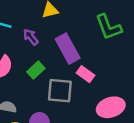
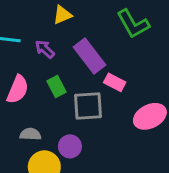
green rectangle: (36, 70) -> (56, 87), turned -66

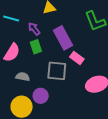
green rectangle: (56, 87) -> (36, 47), moved
gray semicircle: (30, 134) -> (23, 77), moved

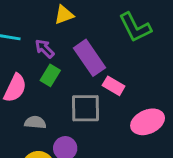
green rectangle: (36, 47) -> (50, 75), turned 56

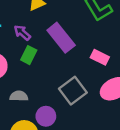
pink rectangle: (114, 86) -> (100, 57), moved
gray square: (85, 108) -> (73, 91), moved, turned -32

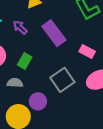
green rectangle: (29, 55) -> (25, 61), moved

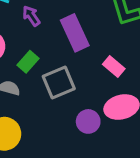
gray square: (62, 80) -> (59, 82), moved
purple circle: (38, 101) -> (88, 121), moved

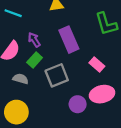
purple arrow: (31, 16) -> (34, 40), moved

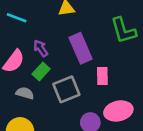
pink rectangle: (97, 64) -> (102, 76), moved, turned 48

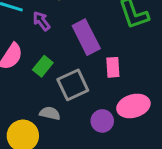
purple arrow: (41, 48) -> (41, 21), moved
gray semicircle: (25, 93) -> (50, 113), moved

